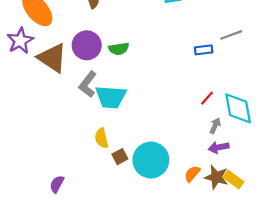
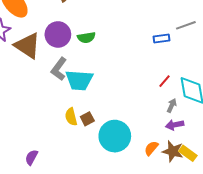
brown square: (120, 157) -> (87, 119), moved

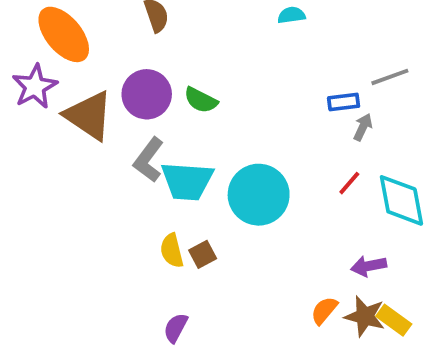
green semicircle: (86, 38) -> (201, 100), turned 36
gray arrow: (172, 106) -> (363, 127), moved
cyan circle: (115, 136) -> (259, 195), moved
purple semicircle: (31, 157) -> (176, 328), moved

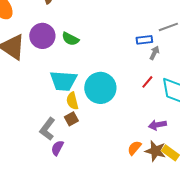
gray L-shape: (149, 160) -> (47, 129), moved
yellow semicircle: (172, 251) -> (72, 101), moved
purple semicircle: (176, 328) -> (57, 148), moved

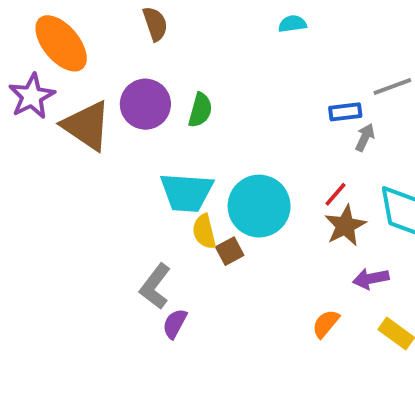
green semicircle: (70, 39) -> (200, 110), turned -102
red line: (147, 82) -> (336, 194), moved
brown square: (71, 119) -> (230, 251), moved
brown star: (155, 151) -> (345, 226), moved, turned 30

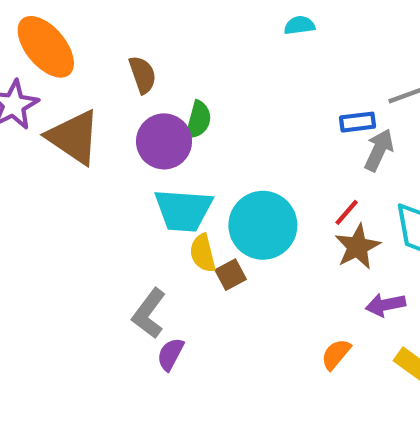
brown semicircle: (155, 24) -> (143, 75), moved
purple circle: (145, 104) -> (164, 141), moved
gray arrow: (365, 137) -> (379, 150), size x1.4

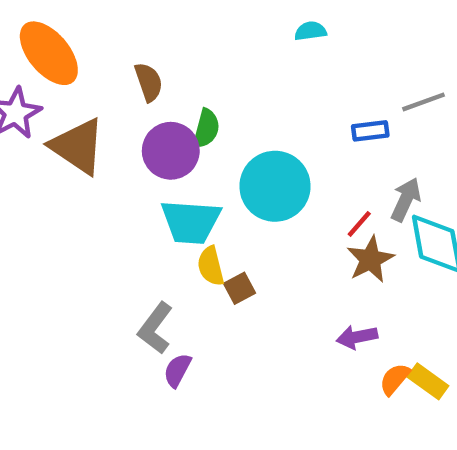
gray arrow: (379, 150) -> (406, 200), moved
cyan circle: (263, 225) -> (275, 186), moved
purple arrow: (385, 305) -> (357, 337), moved
orange semicircle: (336, 354) -> (395, 379), moved

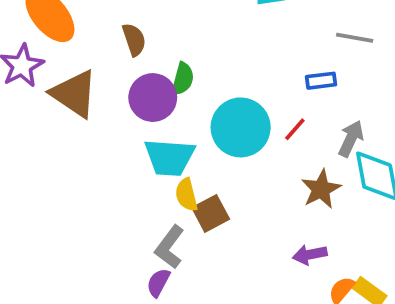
gray line: (424, 102) -> (355, 38), moved, turned 30
red line: (359, 224) -> (295, 129), moved
brown square: (239, 288) -> (211, 213), size x1.4
gray L-shape: (155, 328) -> (170, 247), moved

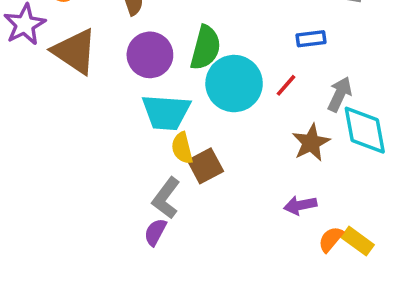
green semicircle: (183, 79) -> (205, 48), moved, size x1.4

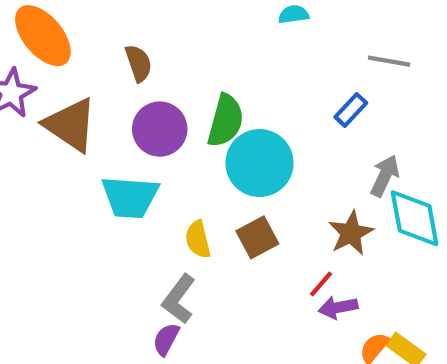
blue rectangle: (311, 39) -> (351, 110), turned -40
red line: (286, 85) -> (321, 284), moved
cyan trapezoid: (166, 112) -> (130, 197), moved
brown square: (205, 166) -> (257, 237), moved

